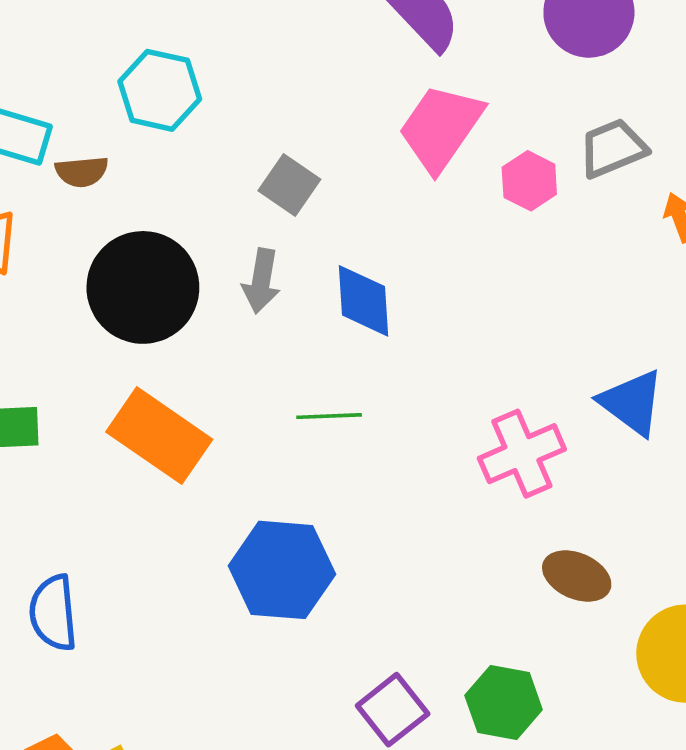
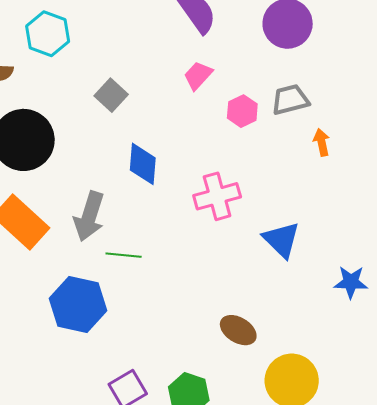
pink trapezoid: (441, 128) -> (198, 75), size x0.6
gray arrow: (261, 281) -> (89, 216), moved, size x1.4
green line: (329, 416) -> (124, 255), moved
pink cross: (522, 454) -> (217, 196), moved

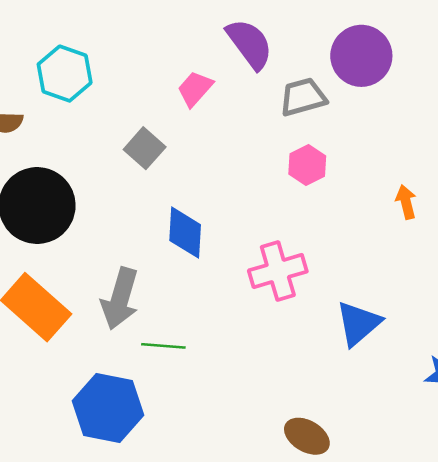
pink trapezoid: (198, 75) -> (195, 89), moved
gray trapezoid: (290, 100) -> (303, 97), moved
blue triangle: (281, 240) -> (358, 323), turned 36

